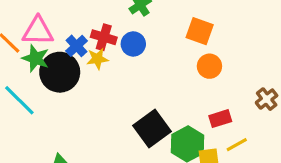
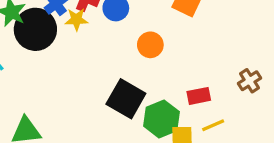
orange circle: (209, 66) -> (150, 45), moved
black square: (152, 128) -> (126, 99), turned -30

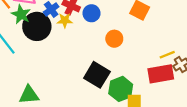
red rectangle: (199, 96) -> (161, 74), moved, size x1.6
yellow line: (213, 125) -> (167, 55), moved

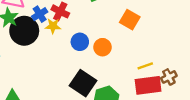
blue circle: (91, 13) -> (80, 42), moved
yellow line: (167, 55) -> (145, 66), moved

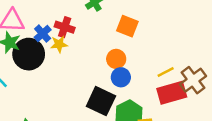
orange square: (130, 20) -> (127, 26), moved
blue circle: (80, 42) -> (121, 77), moved
brown cross: (169, 77) -> (193, 80), size x1.5

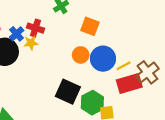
blue circle: (121, 77) -> (103, 59), moved, size x1.5

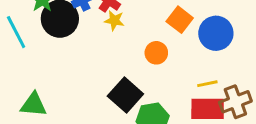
yellow star: (31, 43) -> (114, 21), moved
blue circle: (103, 59) -> (216, 33), moved

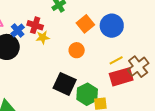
orange square: (180, 20) -> (85, 24), turned 30

